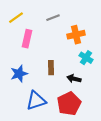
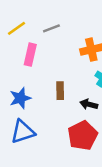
gray line: (53, 18) -> (51, 28), moved
blue triangle: (36, 101) -> (23, 132), moved

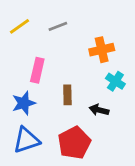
pink rectangle: (30, 55) -> (37, 70), moved
red pentagon: (83, 135) -> (74, 143), moved

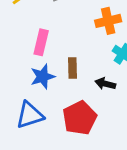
blue star: (24, 103) -> (43, 77), moved

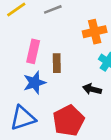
brown rectangle: (72, 68) -> (57, 63), moved

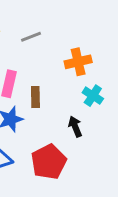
black arrow: (92, 89) -> (75, 126), turned 54

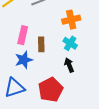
cyan cross: (93, 96) -> (70, 43), moved

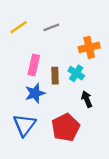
cyan cross: (70, 43) -> (76, 73), moved
blue triangle: (14, 88) -> (24, 125), turned -35

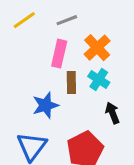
orange cross: (89, 47) -> (97, 48), moved, turned -30
pink rectangle: (34, 65) -> (59, 54), moved

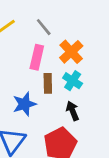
gray line: (67, 20) -> (44, 27), turned 72
black arrow: (112, 113) -> (73, 111), moved

